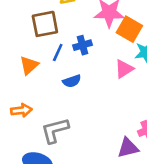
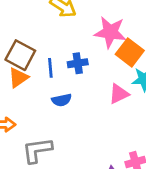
brown square: (45, 24) -> (20, 55), moved, turned 32
blue line: (58, 53) -> (50, 68), turned -36

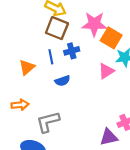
brown square: (20, 55) -> (57, 28), moved

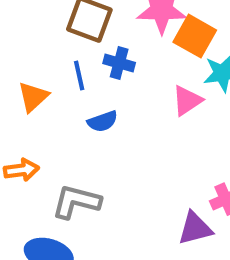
blue cross: (72, 51) -> (119, 63), turned 32
gray L-shape: (48, 122) -> (76, 202), turned 30

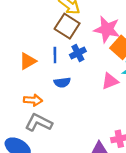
blue cross: (119, 63) -> (78, 53), turned 35
orange arrow: (21, 170) -> (33, 100), moved

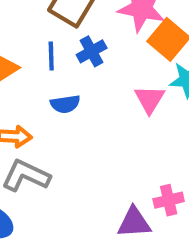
pink triangle: (110, 81) -> (149, 99), turned -36

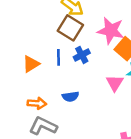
blue semicircle: (65, 104) -> (70, 97), moved

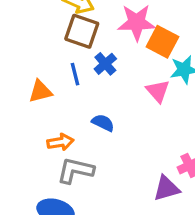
orange triangle: (31, 64) -> (40, 91), turned 30
blue semicircle: (70, 97) -> (103, 123), turned -133

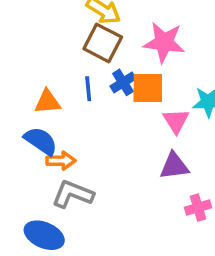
orange square: (162, 42) -> (148, 88), moved, turned -36
blue semicircle: (103, 123) -> (41, 141), moved, size x1.4
purple triangle: (166, 188) -> (174, 166), moved

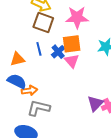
blue cross: (123, 82) -> (58, 52), moved
pink triangle: (176, 121) -> (72, 61), moved
purple triangle: (174, 166) -> (95, 103), moved, turned -30

